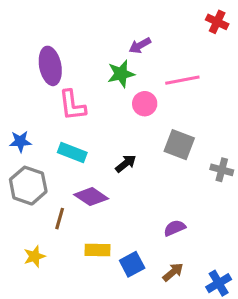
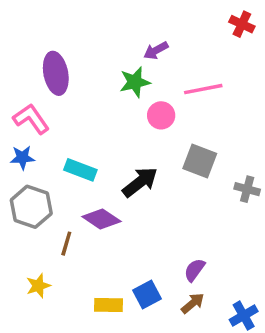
pink L-shape: (72, 105) -> (31, 119), moved, turned 152
black arrow: (126, 164) -> (140, 182), size x1.5
purple semicircle: (175, 228) -> (194, 270), moved, turned -30
yellow rectangle: (97, 250) -> (108, 305), moved

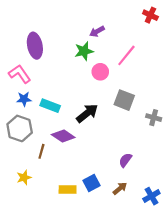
pink line: (203, 89) -> (126, 55), turned -40
blue star: (22, 158) -> (24, 99), moved
purple semicircle: (194, 270) -> (125, 160), moved

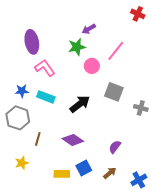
pink L-shape: (20, 74) -> (45, 68), moved
purple diamond: (63, 136) -> (73, 140), moved

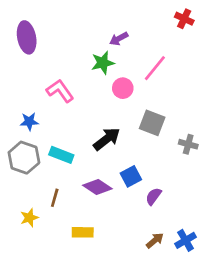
purple ellipse: (32, 42) -> (27, 37), moved
cyan rectangle: (46, 97) -> (61, 155), moved
brown line: (38, 139) -> (55, 198), moved
blue square: (84, 168) -> (131, 176), moved
brown arrow: (110, 173) -> (155, 240), moved

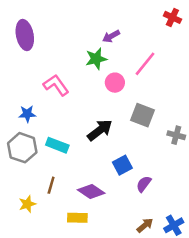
purple diamond: (97, 187) -> (91, 191), moved

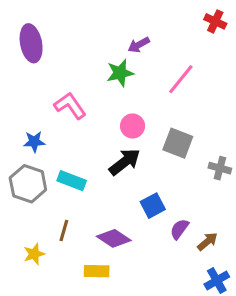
pink circle: (115, 83) -> (133, 126), moved
brown arrow: (145, 225) -> (207, 241), moved

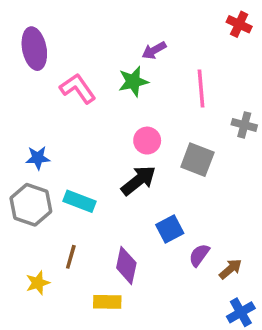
pink line: (181, 79) -> (201, 88), turned -44
pink L-shape: (70, 106) -> (78, 88), moved
gray cross: (220, 168) -> (244, 125), moved
purple diamond: (114, 238) -> (126, 265), turned 68

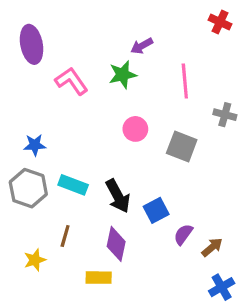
black arrow: (138, 180) -> (118, 196), moved, turned 100

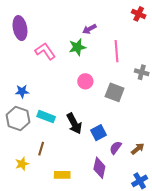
purple diamond: (116, 244) -> (99, 168), moved
brown arrow: (212, 247) -> (138, 149), moved

